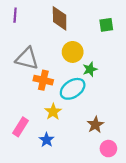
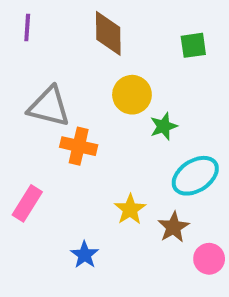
cyan ellipse: (73, 89) -> (195, 176), moved
yellow star: (53, 112) -> (130, 209), moved
pink rectangle: (21, 127) -> (27, 203), moved
pink circle: (108, 149) -> (209, 259), moved

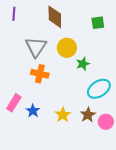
gray triangle: (49, 107) -> (36, 47), moved, turned 50
yellow star: (130, 209) -> (63, 115), moved
blue star: (85, 255) -> (33, 111), moved
pink circle: (209, 259) -> (106, 122), moved

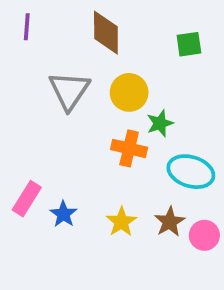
orange cross: (40, 74) -> (129, 148), moved
cyan ellipse: (99, 89) -> (191, 172), turned 50

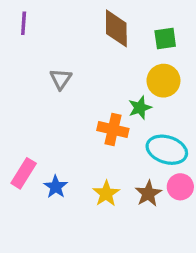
brown diamond: (106, 33) -> (116, 28), moved
gray triangle: (69, 91) -> (61, 79), size x0.6
yellow circle: (129, 92) -> (163, 81), moved
pink circle: (204, 235) -> (180, 187), moved

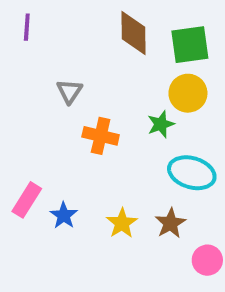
green square: (165, 38) -> (190, 45), size x1.5
orange cross: (113, 130) -> (101, 136), moved
pink circle: (180, 187) -> (207, 260), moved

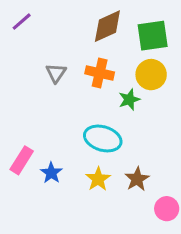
purple line: (27, 27) -> (22, 22), turned 45
brown diamond: (134, 33) -> (107, 26), turned 66
orange cross: (101, 136) -> (100, 73), moved
cyan ellipse: (192, 173) -> (103, 138), moved

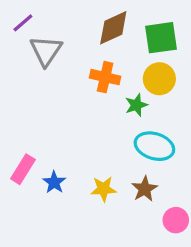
gray triangle: (56, 73) -> (46, 51), moved, size x1.5
cyan ellipse: (103, 138) -> (154, 146), moved
yellow star: (98, 179) -> (103, 189), turned 30

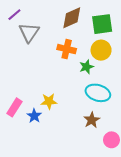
yellow star: (103, 189) -> (49, 101), moved

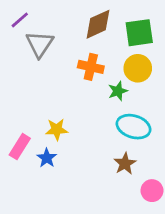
yellow star: (49, 101) -> (57, 129), moved

